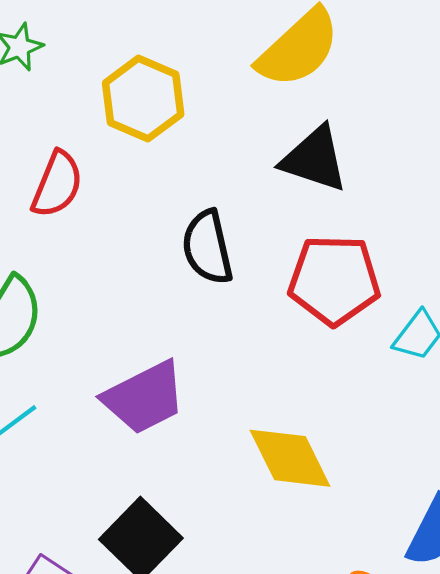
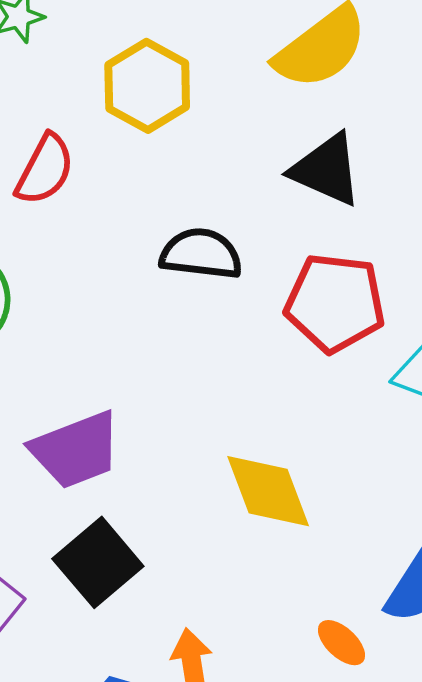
black semicircle: (207, 247) -> (201, 254), turned 104
purple trapezoid: (144, 398) -> (76, 450), moved

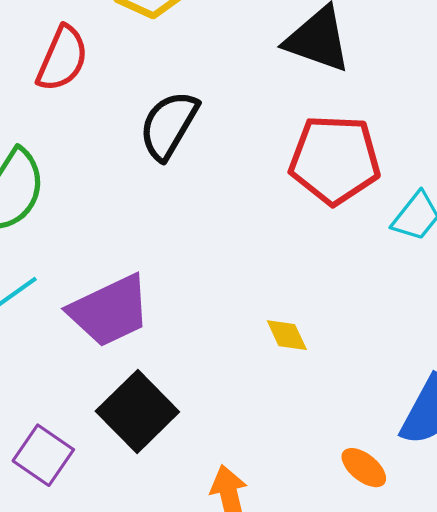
black semicircle: (201, 254) -> (169, 125), moved, turned -62
yellow diamond: (268, 491) -> (287, 335), size x0.5

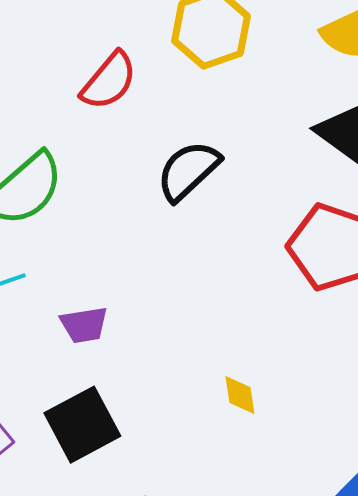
purple trapezoid: (110, 311) -> (84, 325), size x0.6

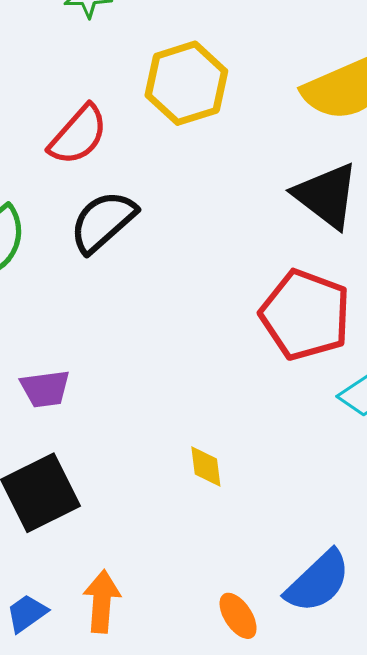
black semicircle: (188, 171) -> (103, 222), moved

